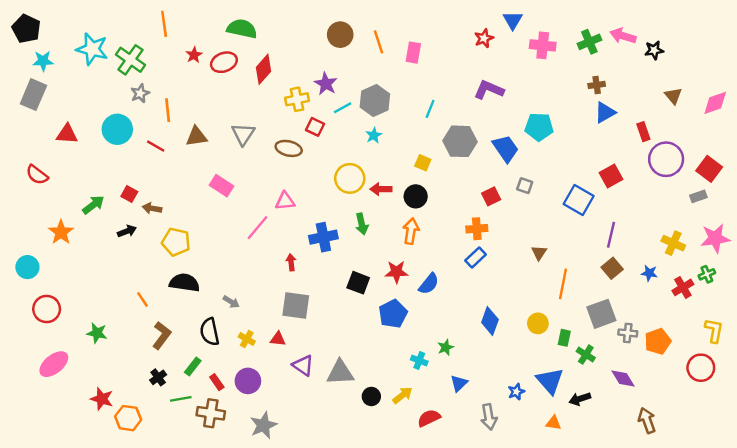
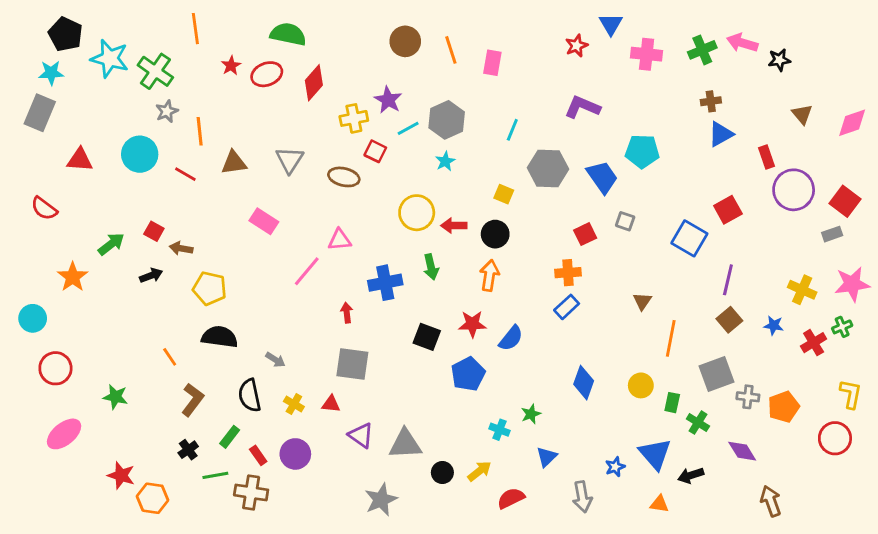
black pentagon: (26, 29) -> (65, 34), moved
gray star: (263, 425) -> (381, 500), moved

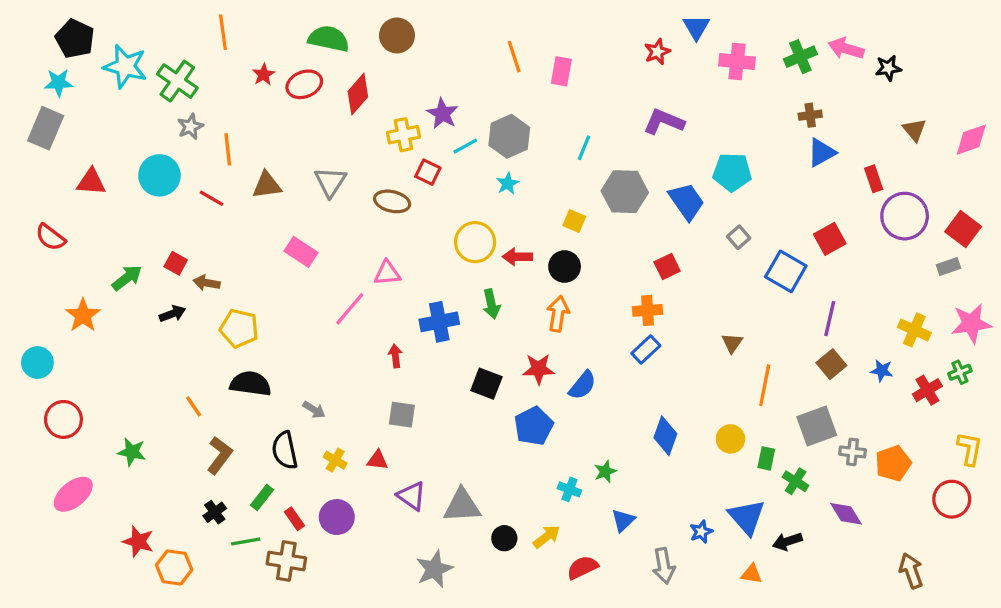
brown circle: (405, 41) -> (397, 35), moved
gray square: (625, 221) -> (739, 237), moved, turned 30
gray square: (352, 364) -> (402, 415), size x0.7
brown arrow: (771, 501) -> (911, 571), moved

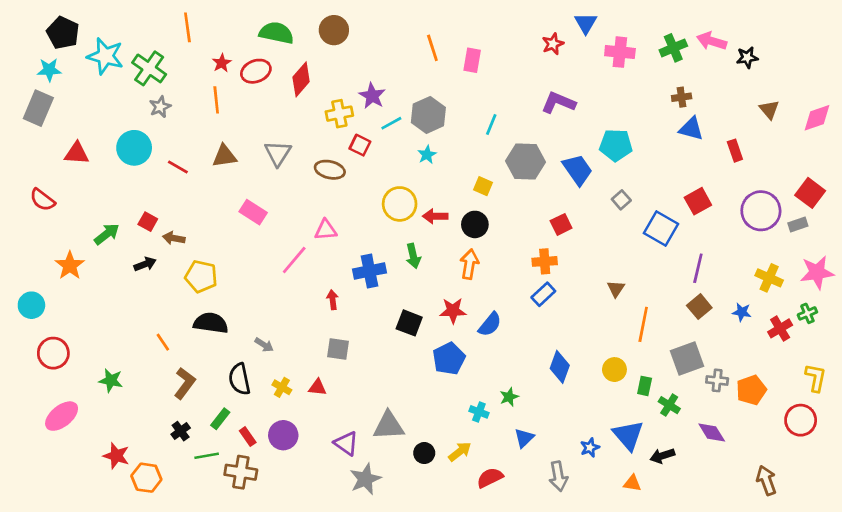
orange line: (228, 149) -> (216, 100), moved
blue triangle: (822, 153) -> (691, 129), turned 44
purple circle: (905, 216) -> (761, 211), moved
purple triangle: (412, 496) -> (346, 443), moved

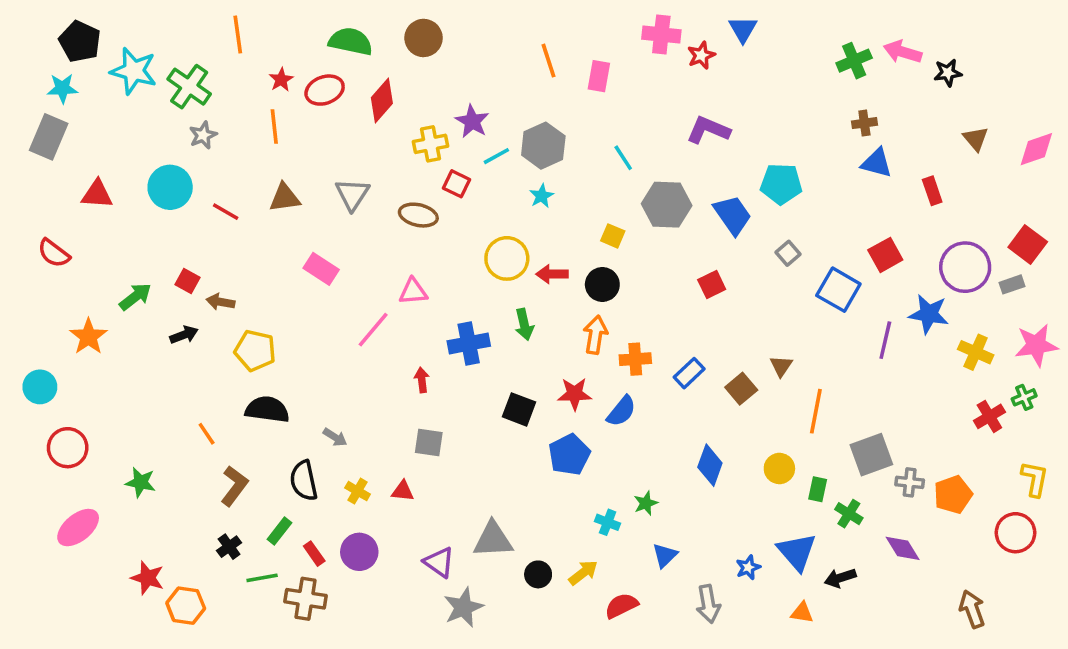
pink cross: (620, 52) -> (661, 35), moved
cyan line: (491, 125) -> (623, 158), turned -55
orange cross: (545, 261) -> (635, 359), moved
brown square: (699, 307) -> (741, 389), moved
blue star: (742, 312) -> (929, 314), moved, size x1.6

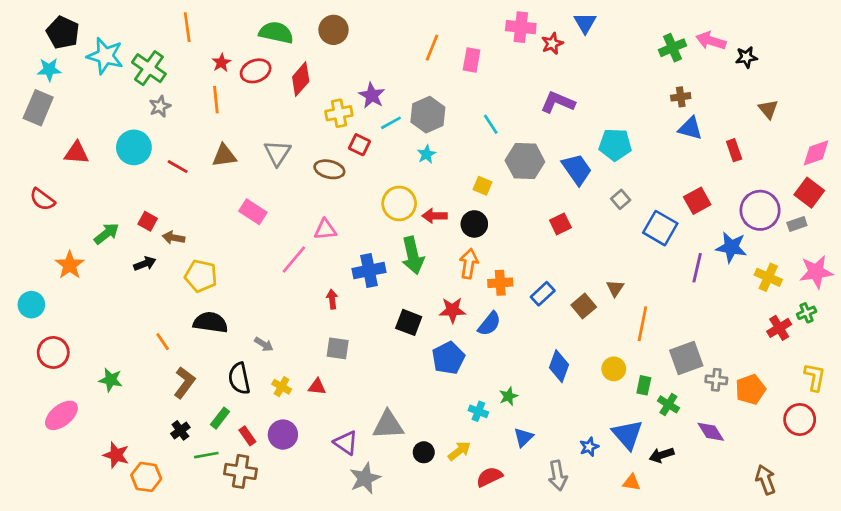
orange line: (549, 61) -> (432, 48), turned 40
pink diamond: (1036, 149) -> (816, 153), moved
green arrow: (524, 324) -> (413, 255), size x1.5

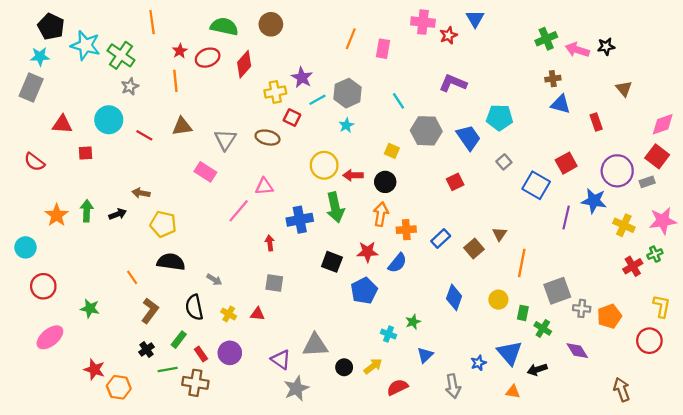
pink arrow: (711, 41) -> (577, 50), moved
gray triangle: (277, 153) -> (225, 140), moved
red square: (148, 221) -> (85, 153), moved, turned -32
green arrow: (107, 234) -> (87, 211), moved, turned -50

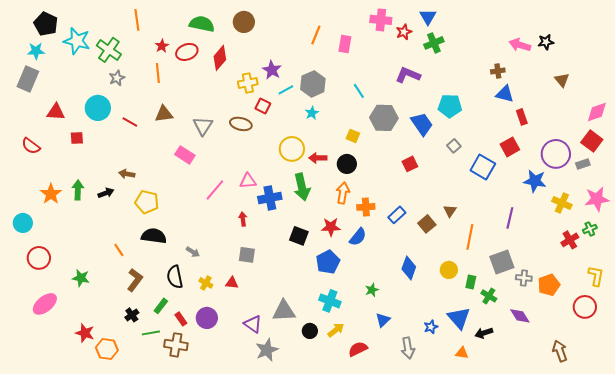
green cross: (546, 39) -> (434, 43), moved
red rectangle: (596, 122) -> (522, 117), moved
pink triangle: (264, 186) -> (248, 181), moved
purple line: (566, 217) -> (510, 218), moved
cyan cross: (389, 334) -> (330, 301), moved, size x1.5

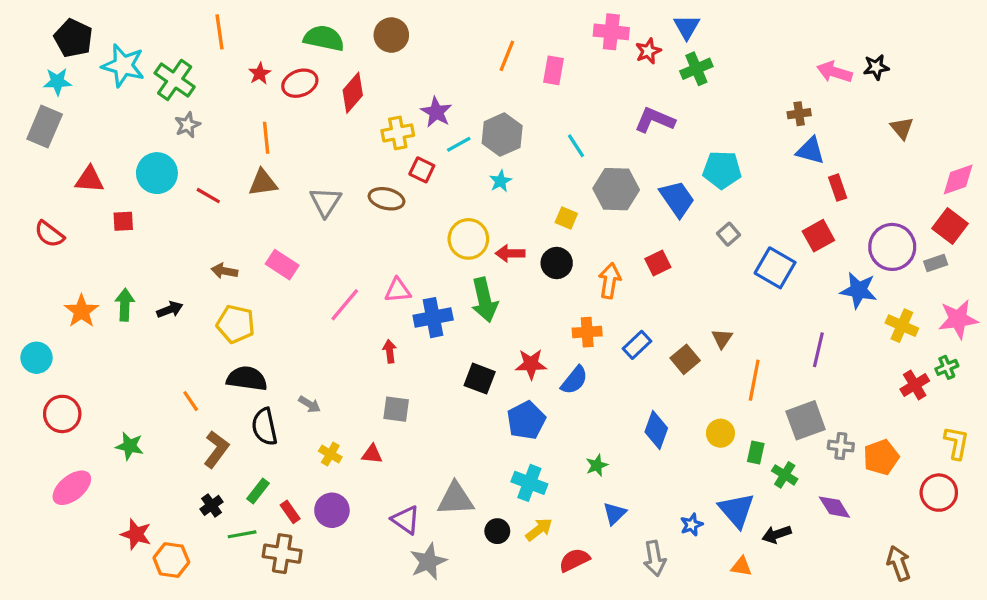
orange line: (158, 73) -> (266, 138), moved
pink rectangle: (185, 155) -> (282, 265), moved
brown arrow: (127, 174) -> (224, 271), moved
orange arrow: (343, 193) -> (610, 281), moved
black semicircle: (175, 277) -> (264, 427), moved

